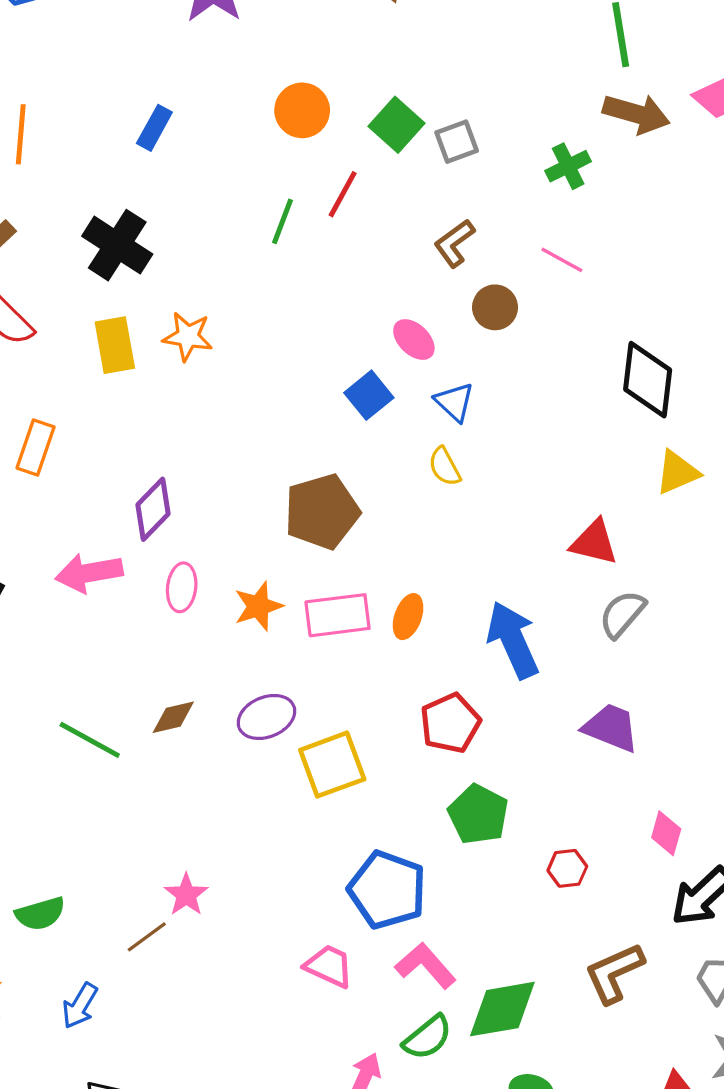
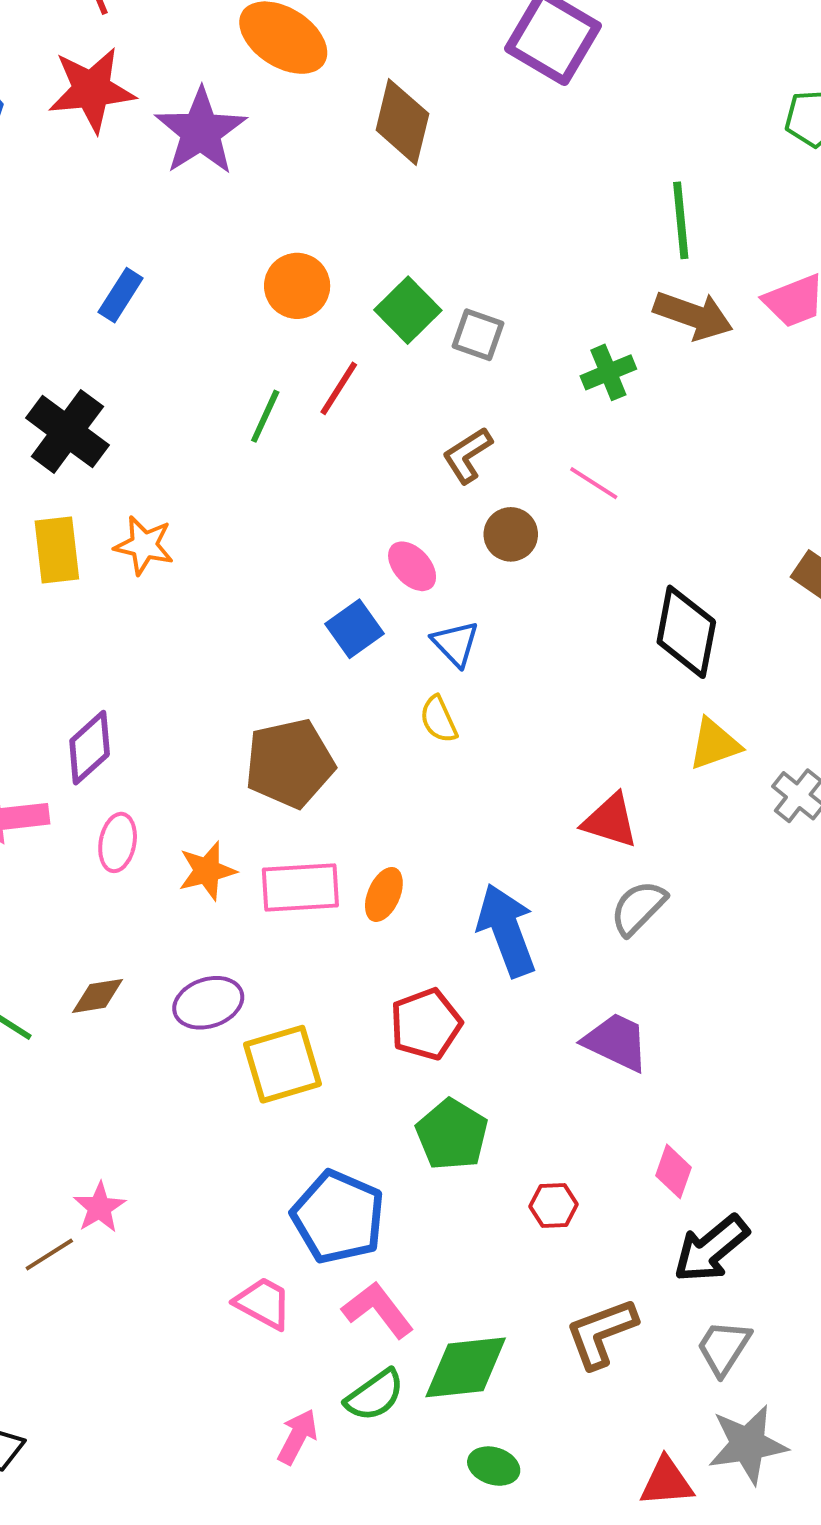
gray square: (457, 142) -> (478, 335), turned 36

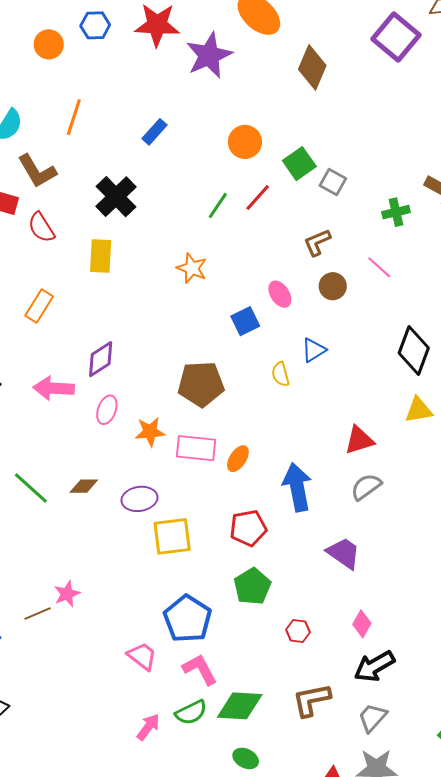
orange star: (144, 545) -> (192, 268), moved
blue triangle: (455, 644) -> (314, 350), moved, turned 32
red triangle: (610, 821) -> (359, 440), turned -44

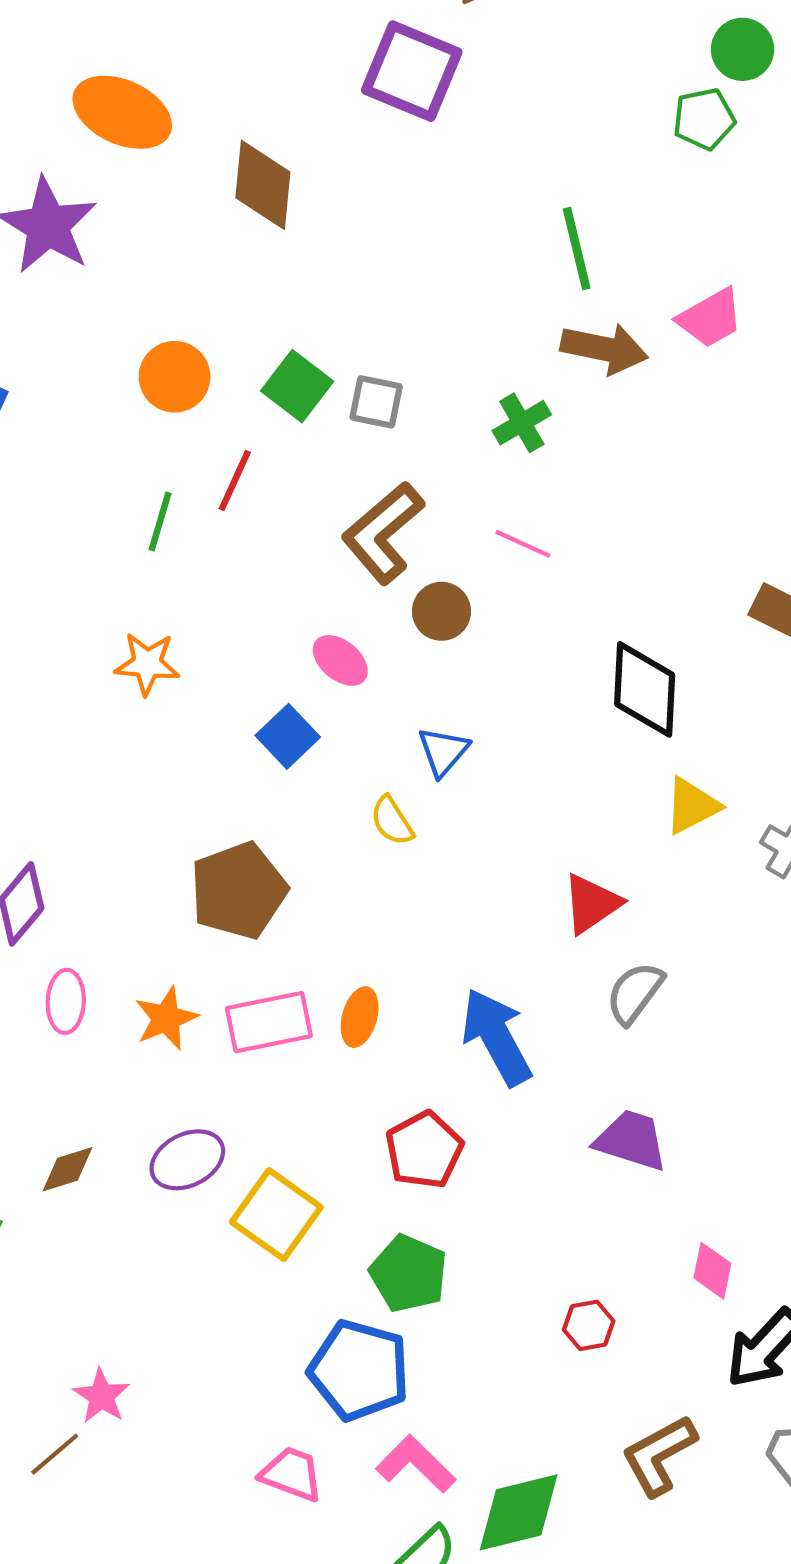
brown L-shape: (317, 242) -> (383, 533), size x1.6
yellow square: (172, 536) -> (276, 1215), turned -30
green pentagon: (252, 586) -> (409, 1274), moved

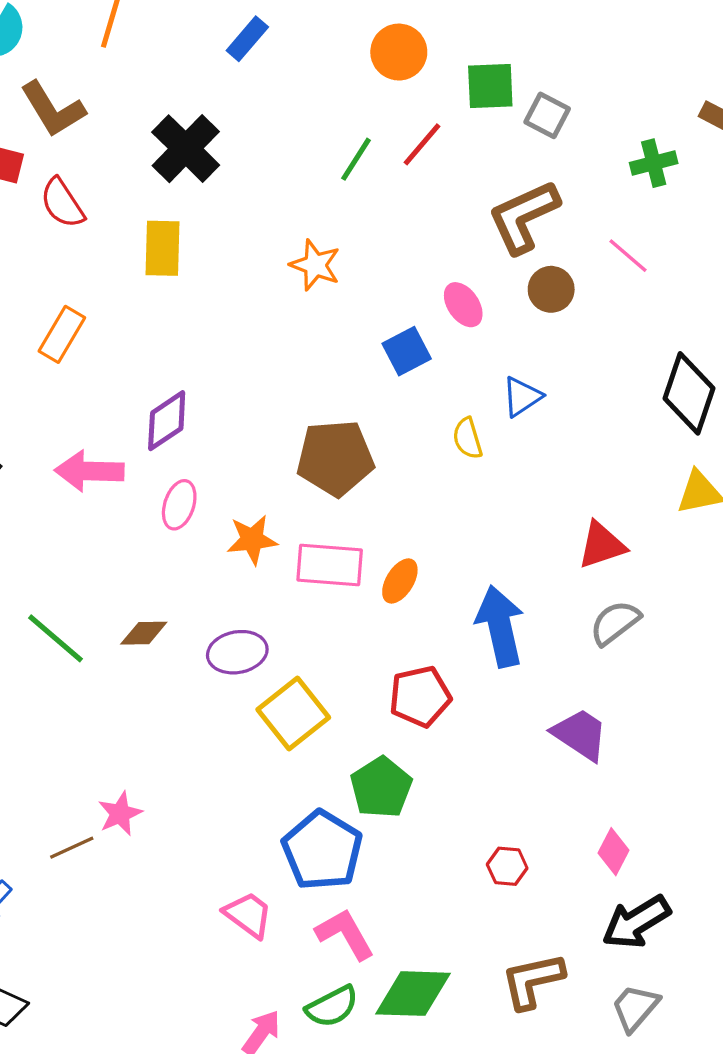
green square: (297, 386) -> (490, 86), turned 34

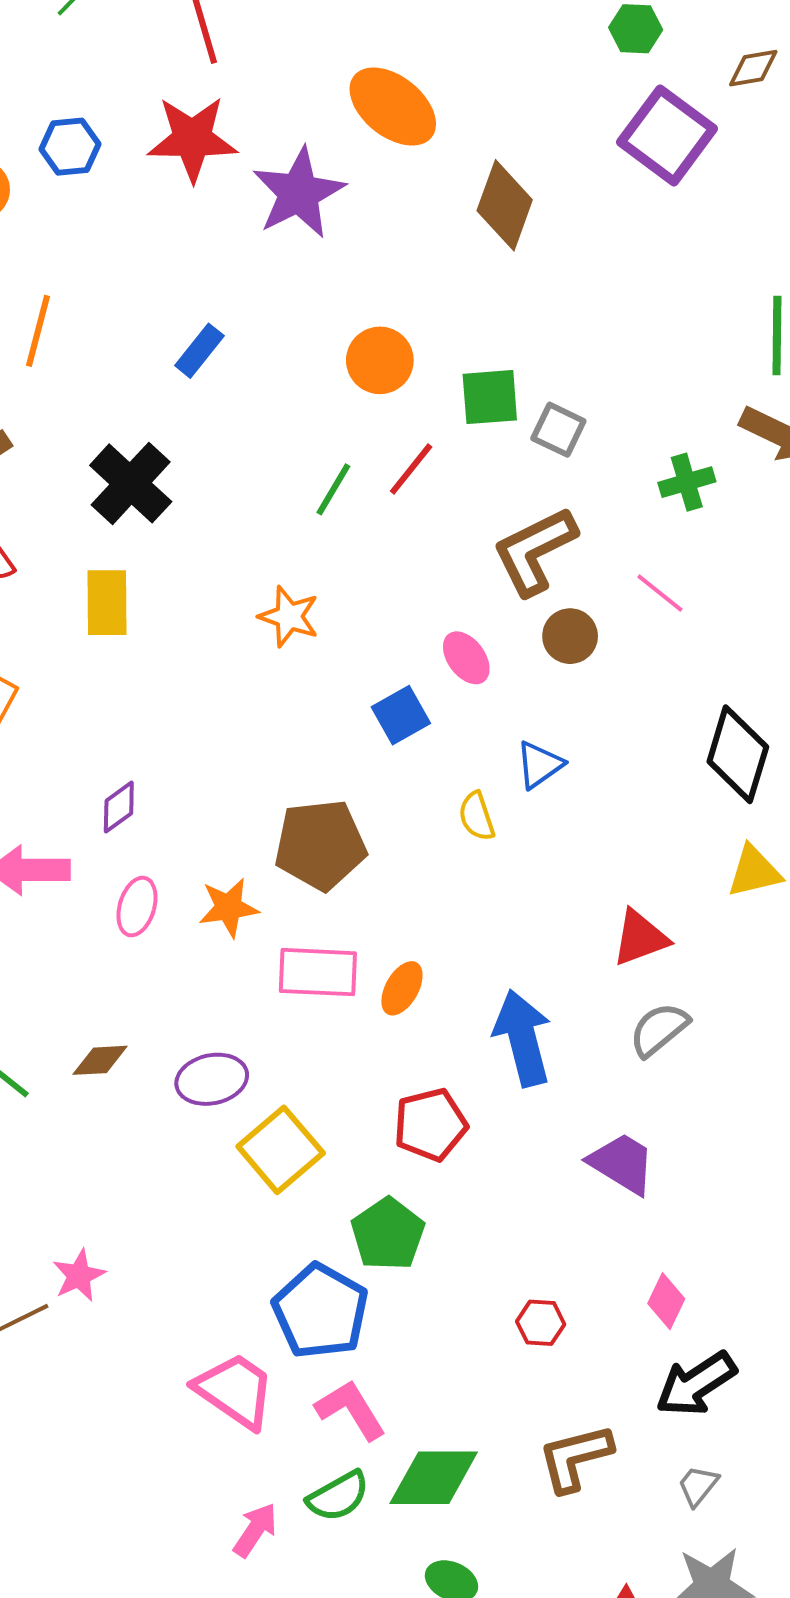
purple diamond: (167, 421) -> (119, 807), size x0.7
orange star: (252, 540) -> (229, 908), moved
pink trapezoid: (248, 915) -> (235, 1390), size x1.4
gray trapezoid: (635, 1008) -> (698, 1486), size x0.7

